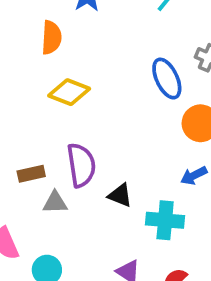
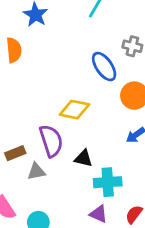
yellow diamond: (69, 92) -> (74, 110), moved
cyan cross: (165, 220) -> (108, 182), moved

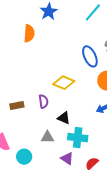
purple semicircle: (51, 141) -> (44, 101), size x0.6
gray triangle: (36, 172) -> (47, 137), moved

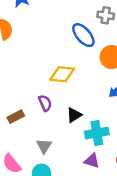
black triangle: (64, 118) -> (74, 115), turned -40
gray triangle: (47, 137) -> (44, 146), moved, turned -40

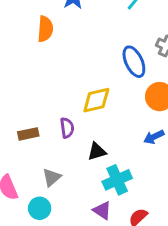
yellow diamond: (62, 74) -> (96, 100), turned -35
cyan cross: (97, 133) -> (117, 180), turned -30

